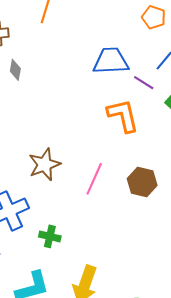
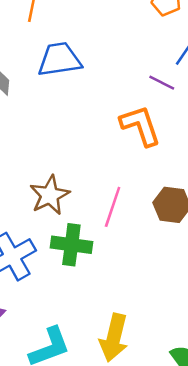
blue trapezoid: (111, 61) -> (59, 59), moved
green cross: (50, 236) -> (71, 245), moved, size x1.5

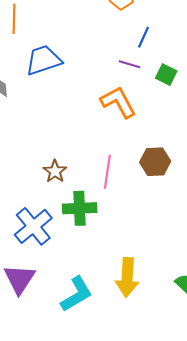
brown star: (50, 195) -> (55, 171), size x0.7

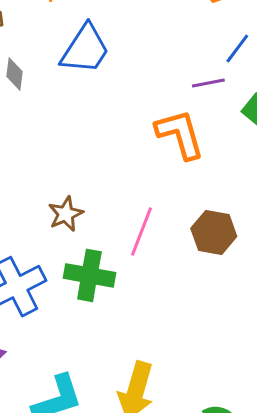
blue trapezoid: (43, 60) -> (85, 49), turned 129
purple line: (130, 64) -> (208, 83), turned -40

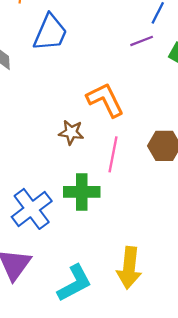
orange L-shape: (180, 134) -> (105, 100), moved
brown star: (66, 214) -> (71, 132), moved, turned -30

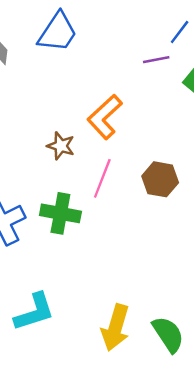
orange L-shape: (105, 100) -> (105, 117), turned -117
yellow arrow: (129, 268) -> (115, 328), moved

